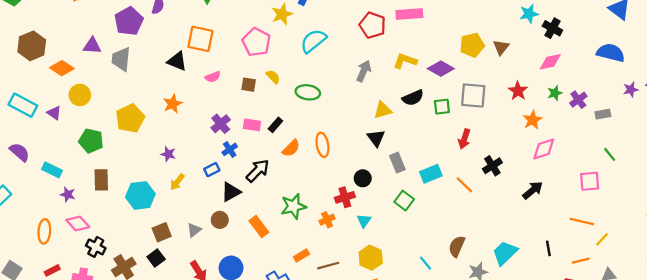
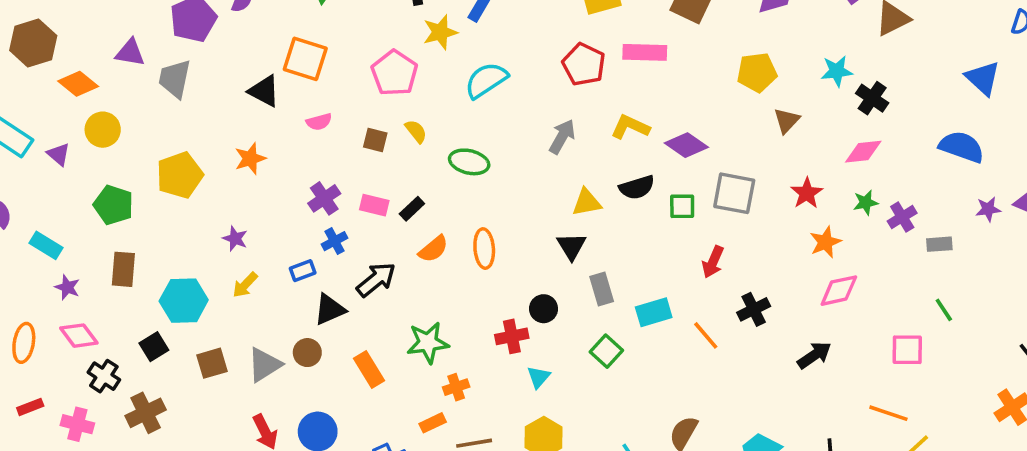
yellow pentagon: (472, 45) -> (757, 72), moved
orange cross: (327, 220) -> (456, 387), moved
gray triangle: (194, 230) -> (264, 365), size x1.5
black square: (156, 258) -> (154, 347), moved

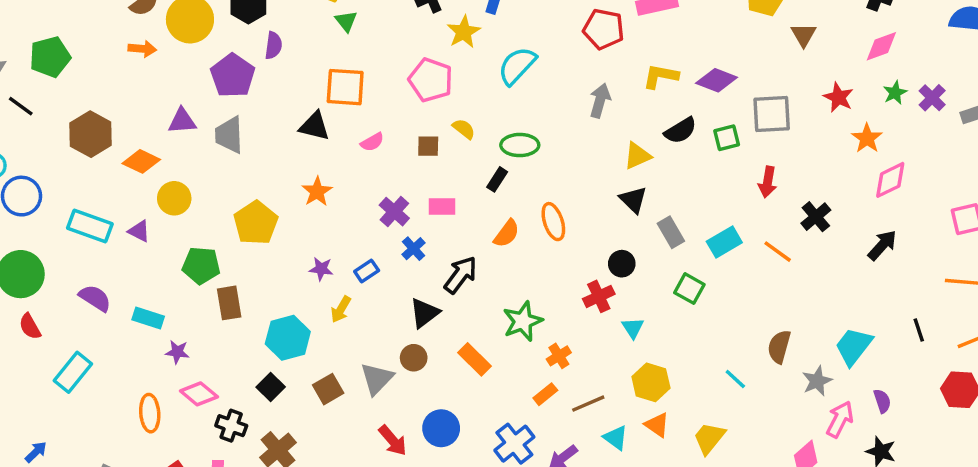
black rectangle: (412, 209) -> (497, 179), moved
brown rectangle: (123, 269) -> (229, 303), moved
blue rectangle: (303, 271) -> (367, 271), moved

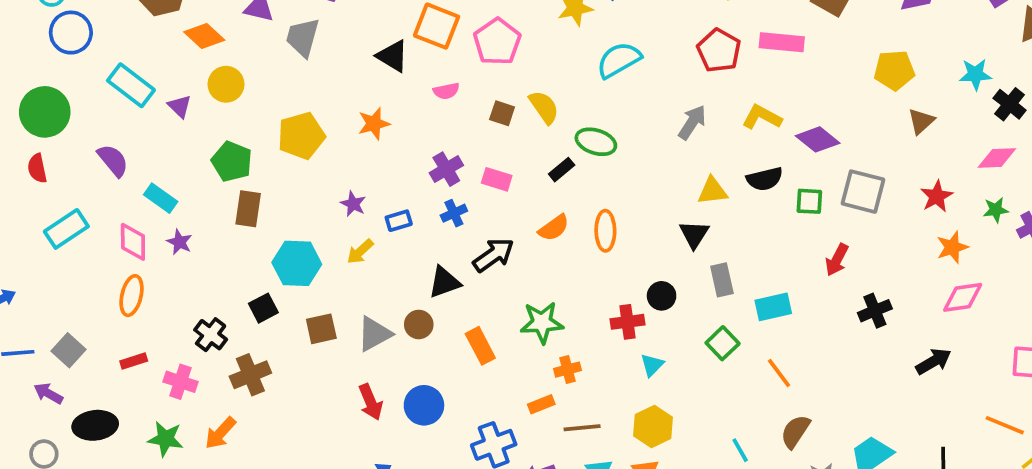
pink pentagon: (431, 80) -> (497, 42), moved
yellow semicircle: (464, 129) -> (544, 107), size x1.4
orange line: (778, 252) -> (779, 373), moved
pink diamond: (199, 394) -> (133, 242), moved, turned 33

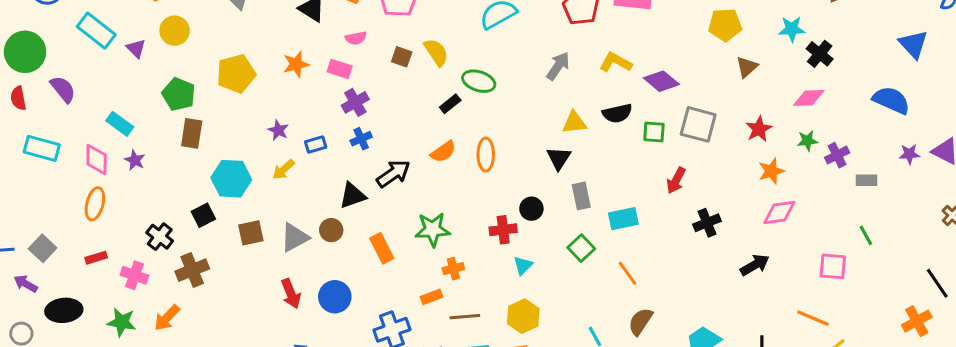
purple semicircle: (113, 160) -> (63, 89), moved
pink rectangle: (497, 179) -> (340, 69), moved
cyan rectangle: (66, 229) -> (42, 148), turned 48

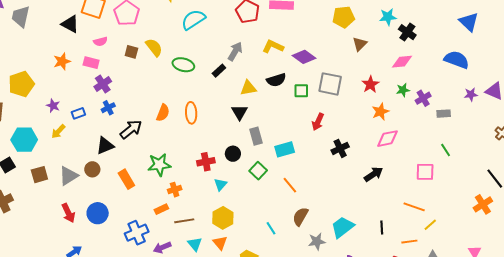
yellow pentagon: (236, 74) -> (21, 84), moved
black rectangle: (450, 104) -> (219, 71), moved
orange semicircle: (443, 152) -> (163, 113), turned -30
black circle: (531, 209) -> (233, 154), moved

